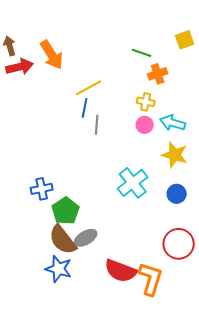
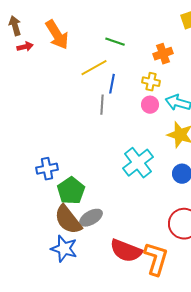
green line: (142, 53) -> (115, 42), moved
red arrow: (20, 67) -> (25, 47), size x0.6
blue line: (85, 108) -> (112, 84), moved

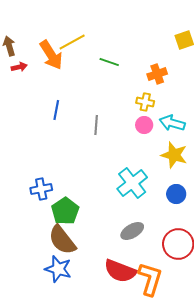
yellow line: (94, 68) -> (72, 42), moved
blue line: (112, 84) -> (56, 110), moved
gray ellipse: (91, 218) -> (132, 231), moved

